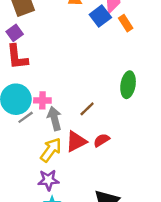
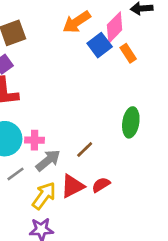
gray line: (26, 117) -> (16, 174), moved
gray arrow: (54, 118) -> (48, 160), turned 65

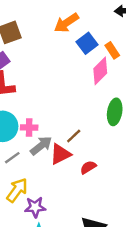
pink diamond: (115, 27) -> (100, 71), moved
red triangle: (72, 186) -> (60, 154), moved
yellow arrow: (44, 196) -> (17, 190), moved

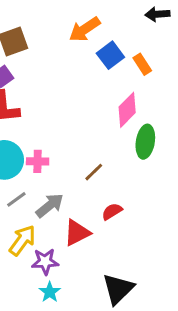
pink diamond: (100, 71) -> (127, 110), moved
gray arrow: (41, 146) -> (50, 205), moved
red triangle: (60, 154) -> (77, 233), moved

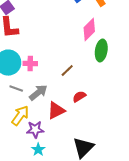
gray line: (16, 199) -> (16, 89), turned 56

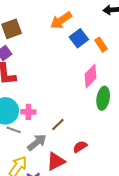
brown line: (67, 71) -> (58, 125), moved
gray line: (16, 89) -> (14, 130), moved

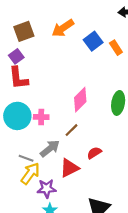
orange arrow: (61, 20) -> (63, 28), moved
pink diamond: (90, 76) -> (80, 100), moved
gray line: (14, 130) -> (26, 158), moved

